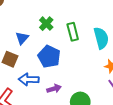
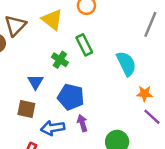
green rectangle: (73, 32) -> (84, 45), moved
purple arrow: (54, 89) -> (82, 123), moved, turned -80

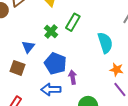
green rectangle: (84, 45) -> (73, 22), turned 48
purple arrow: (82, 123) -> (73, 77), moved
blue arrow: (53, 128) -> (51, 89), moved

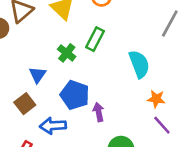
brown square: (17, 68) -> (25, 104), turned 35
blue arrow: (51, 89) -> (53, 126), moved

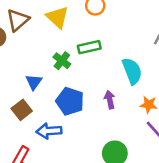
green rectangle: (95, 39) -> (89, 47), turned 50
purple arrow: (99, 112) -> (110, 100), moved

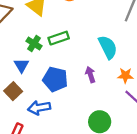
green rectangle: (89, 47) -> (59, 38), moved
green cross: (62, 61) -> (34, 43), moved

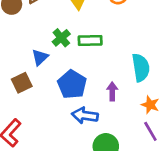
blue arrow: (39, 108) -> (85, 115), moved

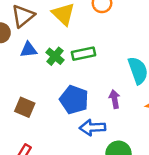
blue triangle: (40, 57) -> (29, 50), moved, turned 48
brown square: (22, 83) -> (25, 107), turned -30

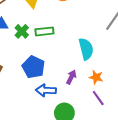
purple arrow: (115, 99) -> (71, 77), moved, turned 32

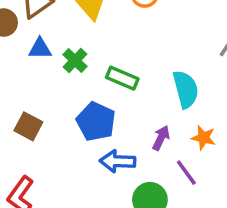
green rectangle: (44, 31) -> (122, 78), moved, turned 30
purple line: (98, 98) -> (186, 173), moved

